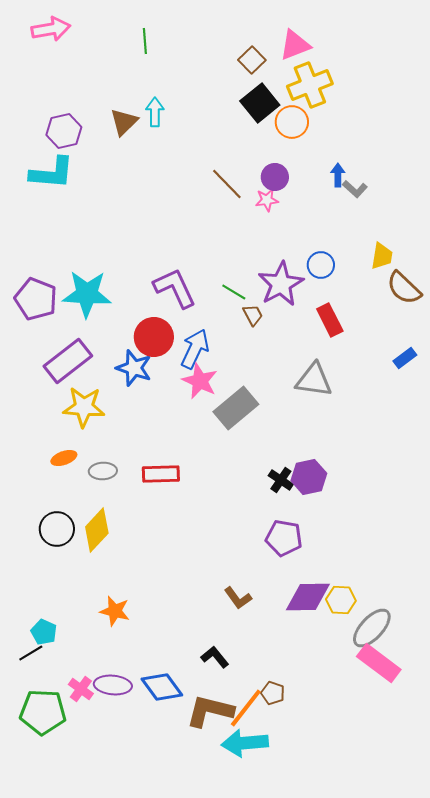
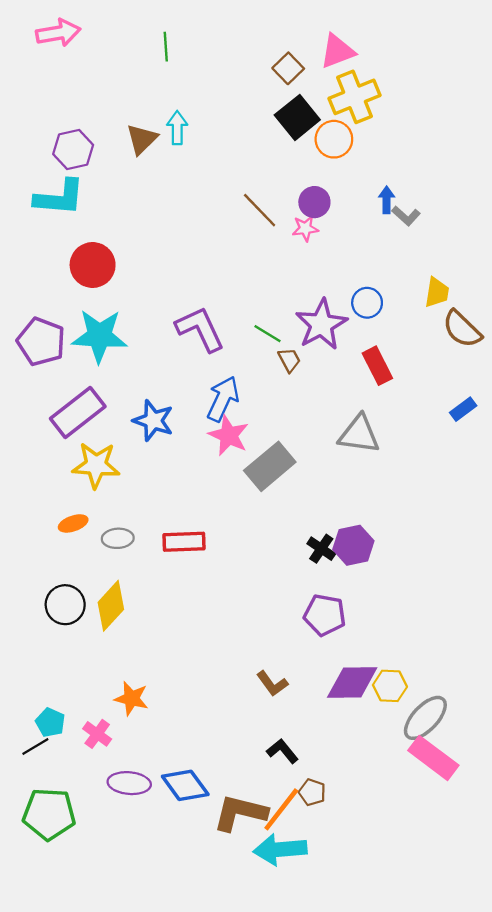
red circle: (154, 337) -> (93, 265), moved
black L-shape: (215, 657) -> (282, 751), moved
pink cross: (81, 689) -> (97, 734), moved

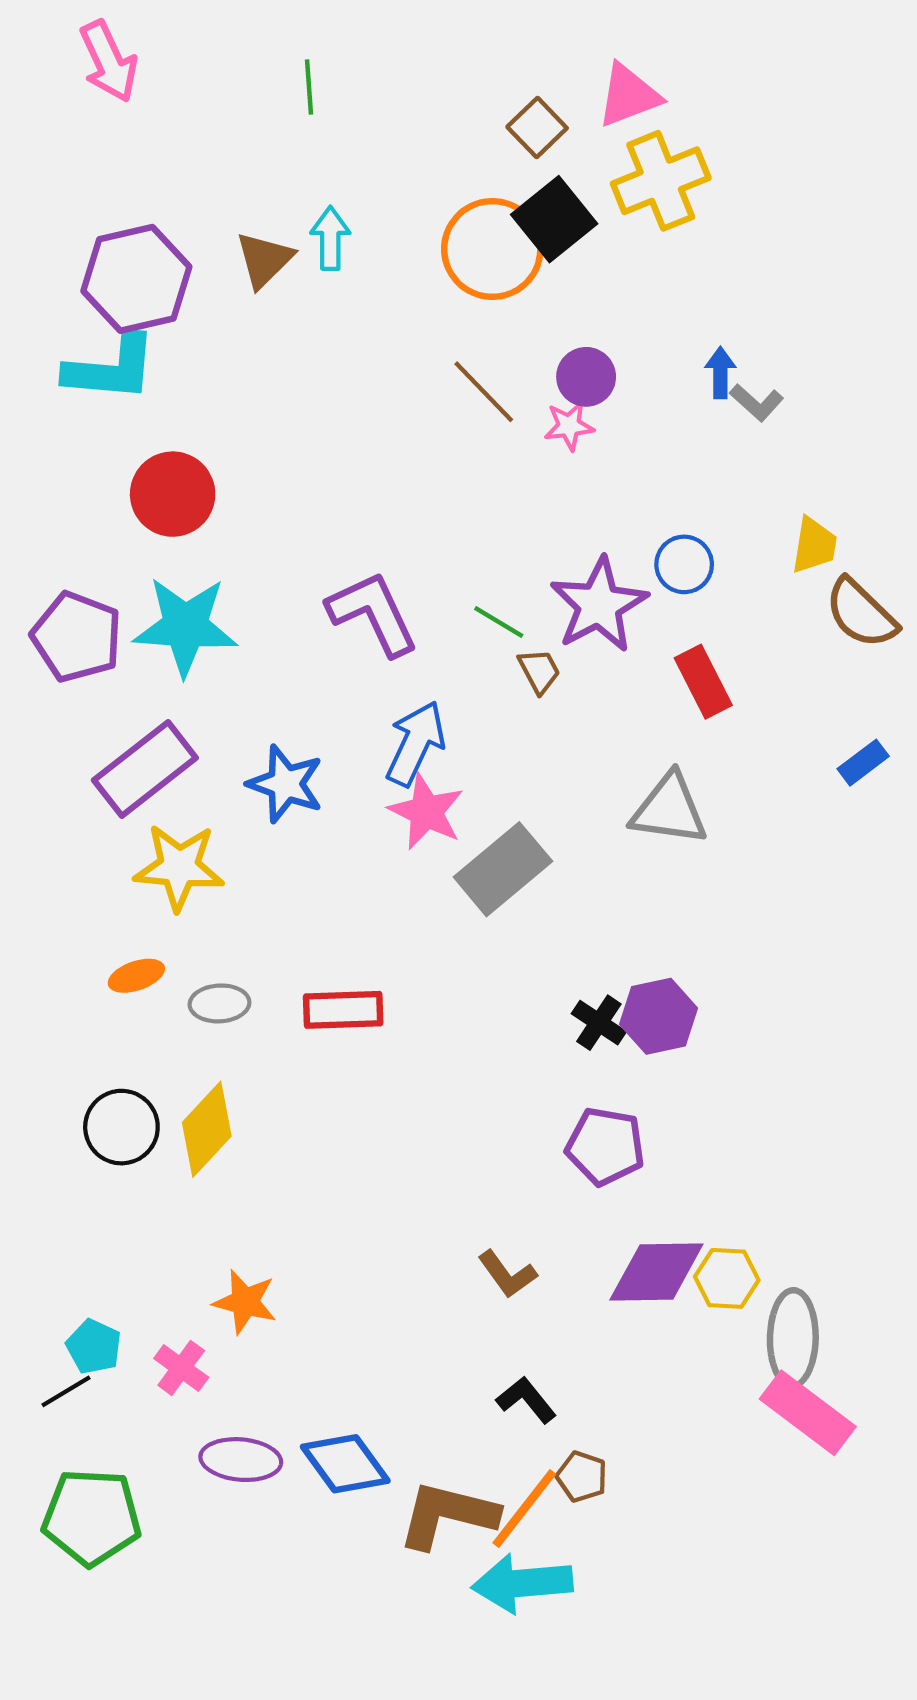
pink arrow: (58, 33) -> (109, 61), turned 75
orange circle: (334, 139) -> (492, 249), moved, size x1.4
purple hexagon: (73, 149) -> (136, 279), size x1.4
gray ellipse: (425, 718) -> (793, 1338), turned -42

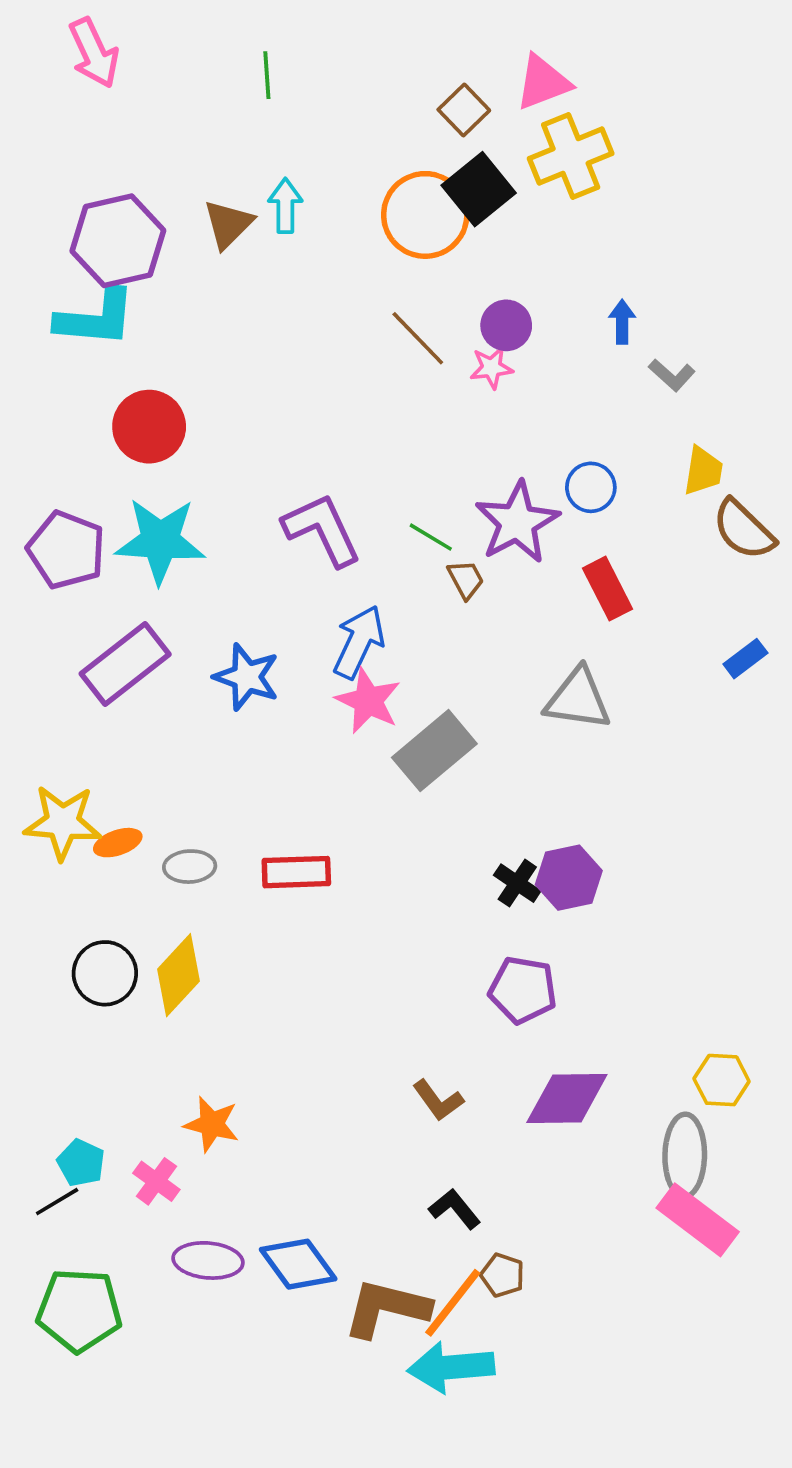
gray L-shape: (757, 402) -> (672, 375), moved
yellow star: (179, 867) -> (63, 822), moved
yellow hexagon: (727, 1278) -> (722, 1080), moved

